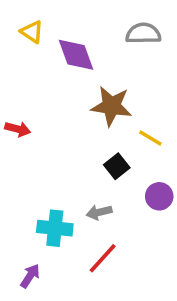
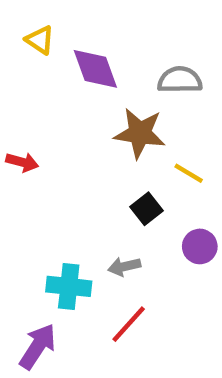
gray semicircle: (143, 34) -> (180, 80), moved
purple arrow: (30, 276) -> (38, 346), size x1.5

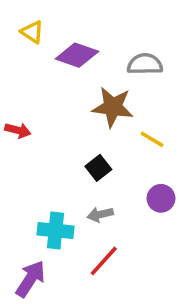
purple diamond: (95, 69) -> (77, 55), turned -51
black square: (146, 209) -> (98, 168), moved

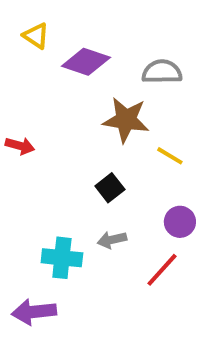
red line: (104, 261) -> (162, 270), moved
purple arrow: (30, 279) -> (34, 312), turned -129

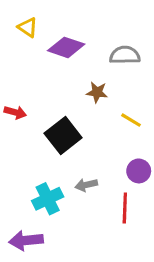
brown star: (126, 120) -> (97, 92), size x0.6
black square: (110, 188) -> (63, 135), moved, size x1.6
cyan cross: (62, 258) -> (48, 199), turned -32
red line: (162, 270) -> (125, 208), turned -40

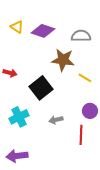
yellow triangle: (28, 27) -> (17, 27), moved
brown star: (97, 92) -> (63, 60), size x1.6
cyan cross: (48, 199) -> (19, 117), moved

